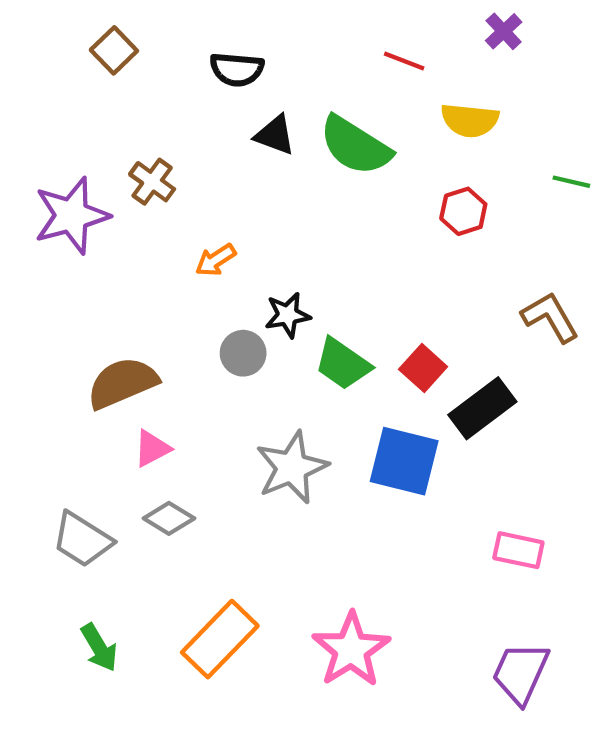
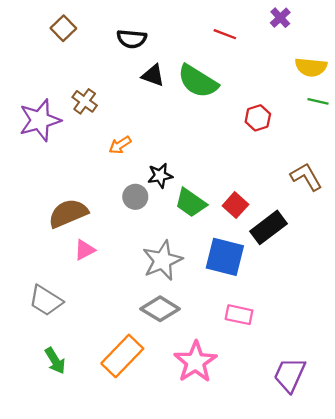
yellow semicircle: (470, 120) -> (311, 67), moved
gray diamond: (169, 518) -> (160, 309), moved, size x1.4
pink rectangle: (518, 550) -> (239, 315), moved

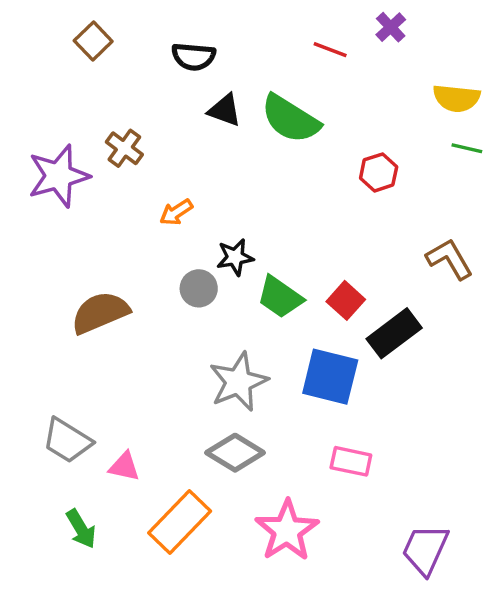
purple cross: (280, 18) -> (391, 27), moved
pink triangle: (85, 250) -> (124, 467), moved, turned 40

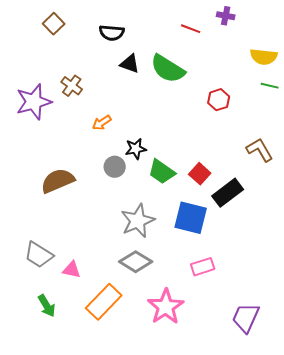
purple cross: (391, 27) -> (226, 16), turned -36
pink rectangle: (351, 461) -> (203, 267), turned -30

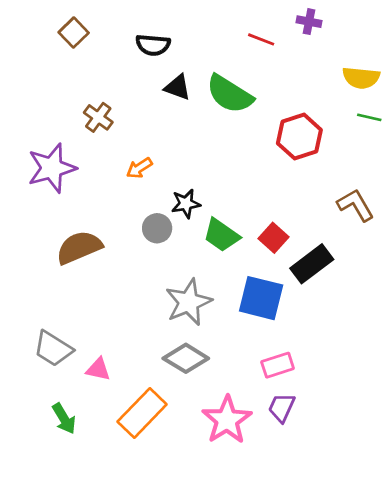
red hexagon: (219, 100) -> (299, 137), size x1.5
purple star: (34, 102) -> (52, 168), moved
purple trapezoid: (246, 318) -> (282, 408), moved, size x0.7

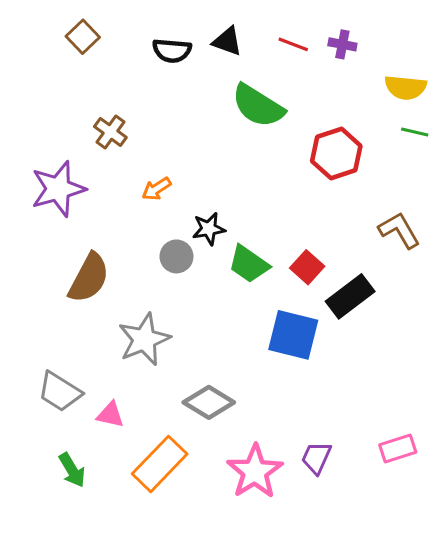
purple cross: (309, 22) -> (342, 44), moved
black triangle: (178, 87) -> (227, 41), moved
brown semicircle: (79, 247) -> (89, 278), turned 141
gray star: (189, 302) -> (144, 339), moved
pink rectangle: (278, 365) -> (398, 449), moved

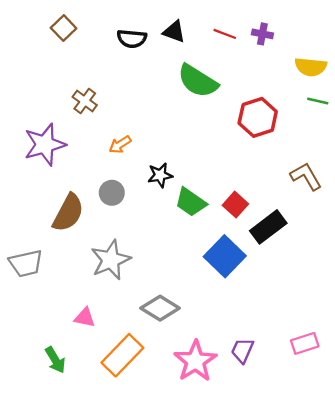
gray circle: (176, 256) -> (112, 193), moved
blue square: (293, 335) -> (225, 256), turned 30
gray trapezoid: (60, 392) -> (26, 263), moved, turned -45

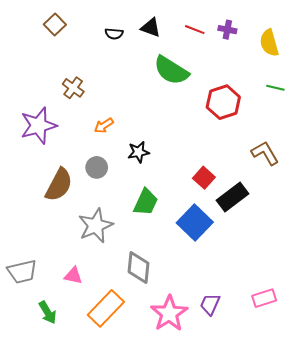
black semicircle: (132, 39) -> (114, 34), size x0.7
yellow semicircle: (311, 67) -> (269, 43), moved, turned 68
green trapezoid: (191, 202) -> (146, 202), moved, turned -100
gray trapezoid: (26, 263) -> (22, 272), moved
gray diamond: (160, 308) -> (139, 267), turned 64

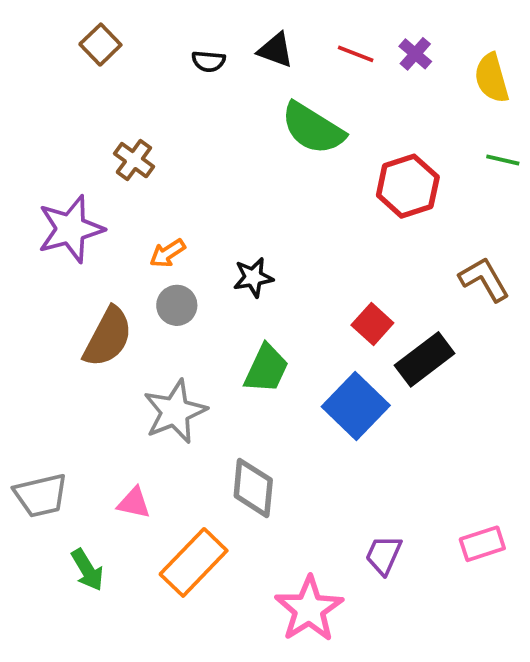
purple cross: (227, 30) -> (415, 54), turned 30
orange arrow: (104, 126) -> (167, 253), moved
pink star: (169, 313) -> (309, 609), moved

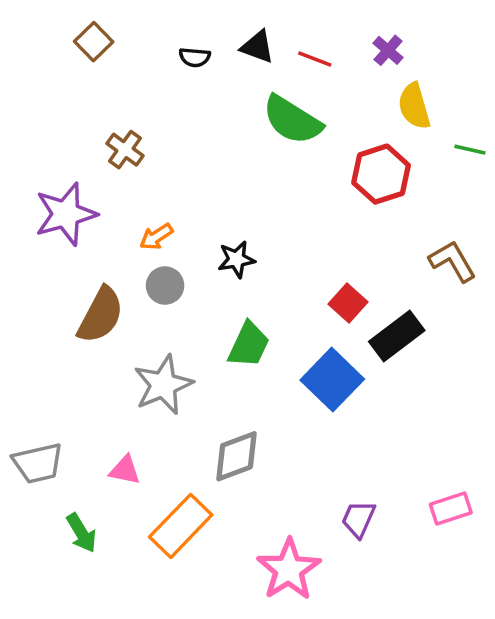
red line: (356, 54) -> (315, 59), moved
yellow semicircle: (492, 78) -> (414, 106), moved
gray diamond: (253, 488) -> (236, 456), turned 64

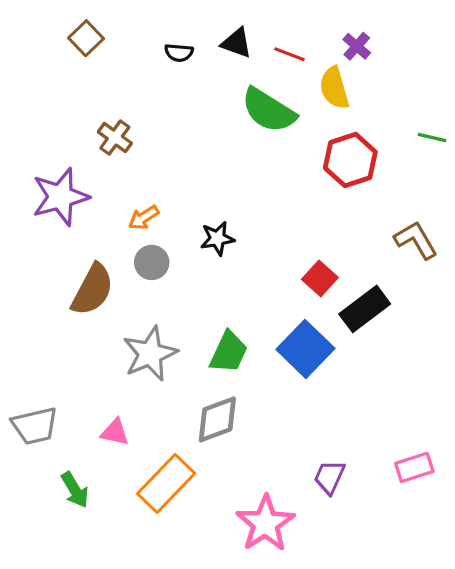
yellow semicircle: (414, 106) -> (334, 88), moved
green trapezoid: (249, 345) -> (229, 352), moved

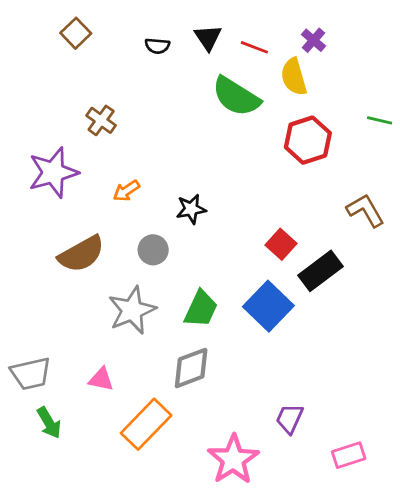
black triangle: (237, 43) -> (208, 37), turned 36
gray circle: (152, 262) -> (153, 250), moved
brown semicircle: (92, 290) -> (81, 254), turned 33
pink rectangle: (414, 467) -> (349, 455), moved
green arrow: (75, 490) -> (49, 423), moved

